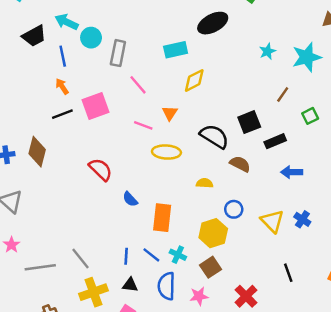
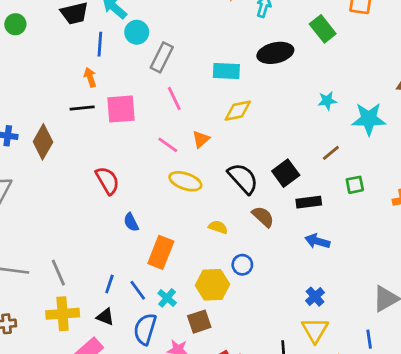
black square: (249, 122) -> (286, 173), turned -30
yellow triangle: (272, 221) -> (315, 330), moved

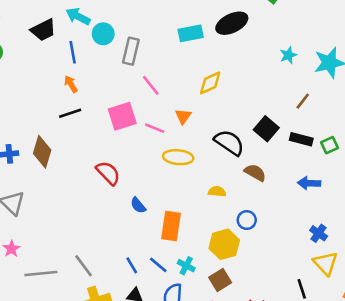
cyan rectangle: (226, 71) -> (191, 33), moved
pink square: (121, 109) -> (122, 116), moved
green square: (355, 185) -> (329, 145), moved
black rectangle: (309, 202) -> (301, 139), moved, turned 35
blue line: (109, 284) -> (132, 265), turned -36

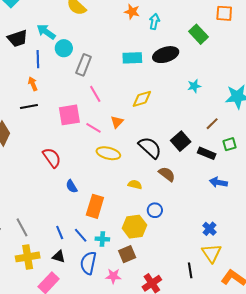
cyan star: (288, 55) -> (194, 86), moved
green square: (329, 145) -> (230, 144), moved
blue arrow: (309, 183) -> (218, 182), moved
cyan cross: (186, 266) -> (102, 239), turned -32

